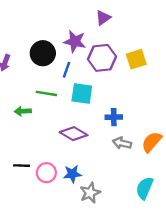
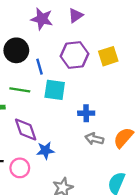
purple star: (75, 41) -> (42, 19), moved
blue line: (66, 70) -> (40, 67), turned -35
purple diamond: (74, 134) -> (26, 130), moved, turned 40
blue star: (72, 174) -> (45, 150), moved

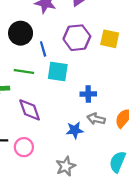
yellow square: (108, 56) -> (110, 39), turned 30
blue star: (45, 150) -> (75, 130), moved

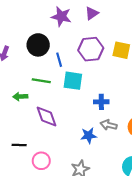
pink circle: (24, 147) -> (41, 161), moved

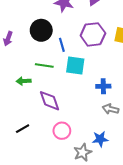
blue star: (89, 136) -> (100, 139), moved
black line: (19, 145) -> (23, 129), turned -32
pink circle: (41, 161) -> (62, 131), moved

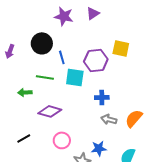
purple hexagon: (93, 34) -> (96, 60), moved
purple diamond: (49, 101) -> (50, 111), turned -55

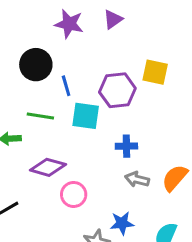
pink circle: (62, 140) -> (74, 194), moved

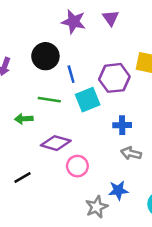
purple triangle: (113, 19) -> (111, 18), turned -30
cyan square: (86, 116) -> (88, 100), turned -30

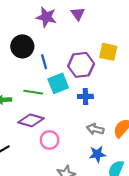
green line: (49, 100) -> (33, 92), moved
blue cross: (122, 125) -> (85, 96), moved
blue star: (118, 190) -> (97, 154), moved

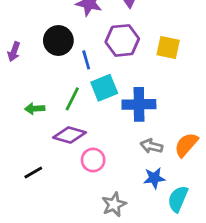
purple hexagon: (81, 65) -> (122, 40), moved
green line: (33, 92) -> (72, 99), turned -72
blue cross: (85, 96) -> (139, 104), size x1.6

